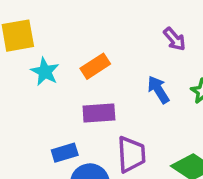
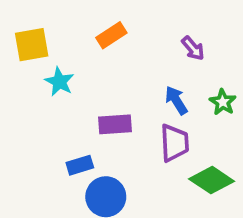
orange rectangle: (95, 66) -> (111, 35), moved
purple trapezoid: (131, 154) -> (174, 143), moved

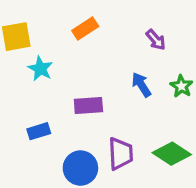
purple trapezoid: (174, 143) -> (121, 154), moved
blue rectangle: (80, 165) -> (39, 131), moved

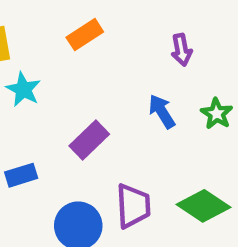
purple arrow: (156, 40) -> (182, 50), turned 30
purple rectangle: (88, 106) -> (89, 140), turned -40

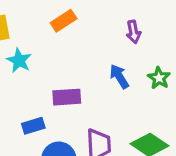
purple rectangle: (89, 140) -> (67, 97), turned 40
blue rectangle: (21, 175) -> (33, 126), moved

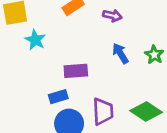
purple arrow: (134, 32) -> (112, 15), moved, turned -66
blue rectangle: (33, 126) -> (58, 97), moved

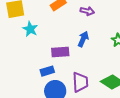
blue arrow: (120, 53) -> (83, 39), moved, turned 56

